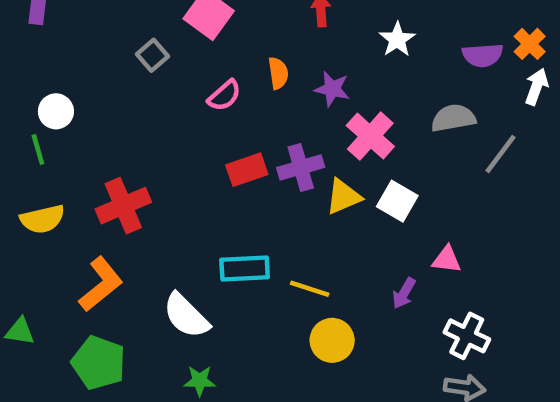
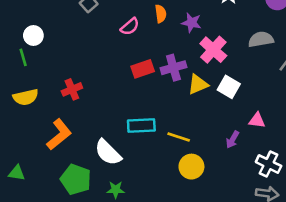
red cross: (123, 206) -> (72, 89), size x0.7
green triangle: (20, 331) -> (17, 173), moved
green pentagon: (99, 363) -> (76, 179), moved

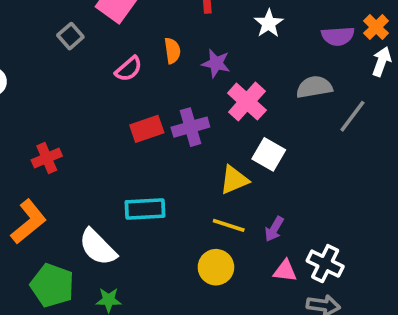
yellow triangle: (198, 84) -> (234, 180), moved
pink triangle: (257, 120) -> (285, 271), moved
yellow line: (179, 137) -> (229, 225), moved

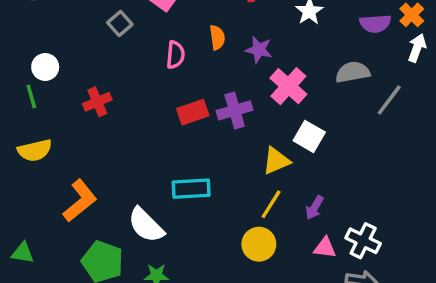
pink semicircle: (129, 69) -> (175, 55), turned -44
red cross: (47, 158) -> (97, 102), moved
yellow line: (229, 225) -> (271, 204), turned -76

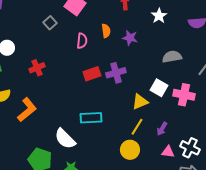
gray semicircle: (353, 72) -> (172, 57), moved
pink cross: (288, 86) -> (184, 95), moved, turned -30
orange L-shape: (80, 201) -> (27, 110), moved

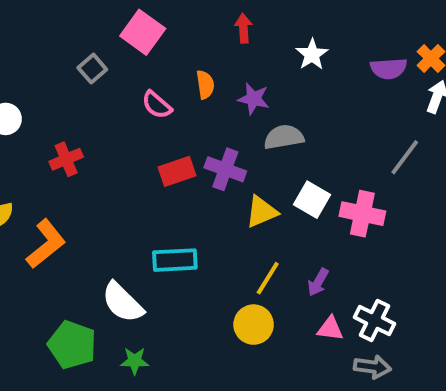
pink semicircle: (82, 41) -> (157, 105), turned 126
gray semicircle: (172, 57) -> (284, 137), moved
purple cross: (116, 73) -> (225, 169), turned 36
yellow triangle: (140, 102) -> (262, 212), moved

